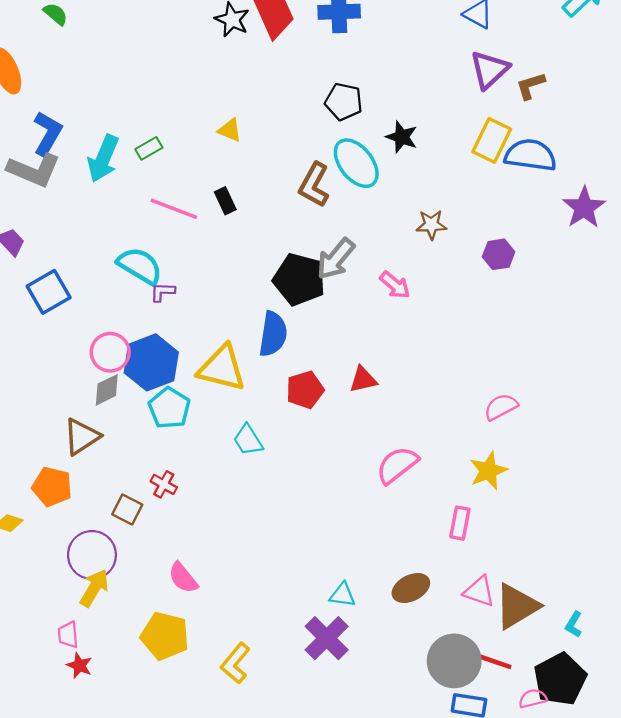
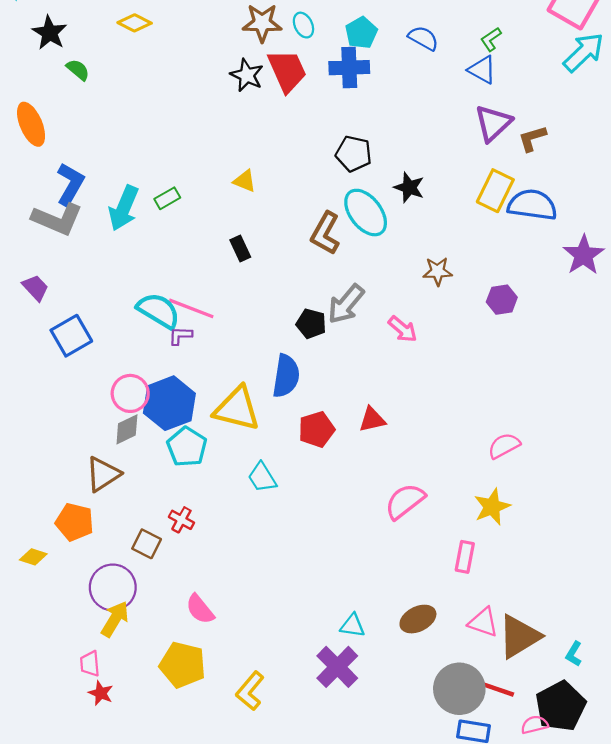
pink line: (174, 209) -> (191, 308), moved
black pentagon: (299, 279) -> (311, 324), size x0.6

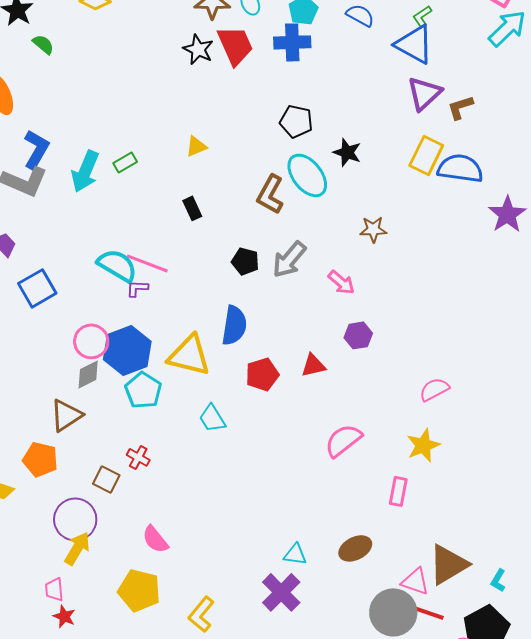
blue triangle: (482, 70) -> (414, 44), size x1.5
yellow triangle: (245, 181) -> (196, 146), turned -45
purple hexagon: (502, 300) -> (358, 335), moved
black pentagon: (311, 324) -> (245, 261), moved
pink triangle: (483, 622) -> (415, 581), moved

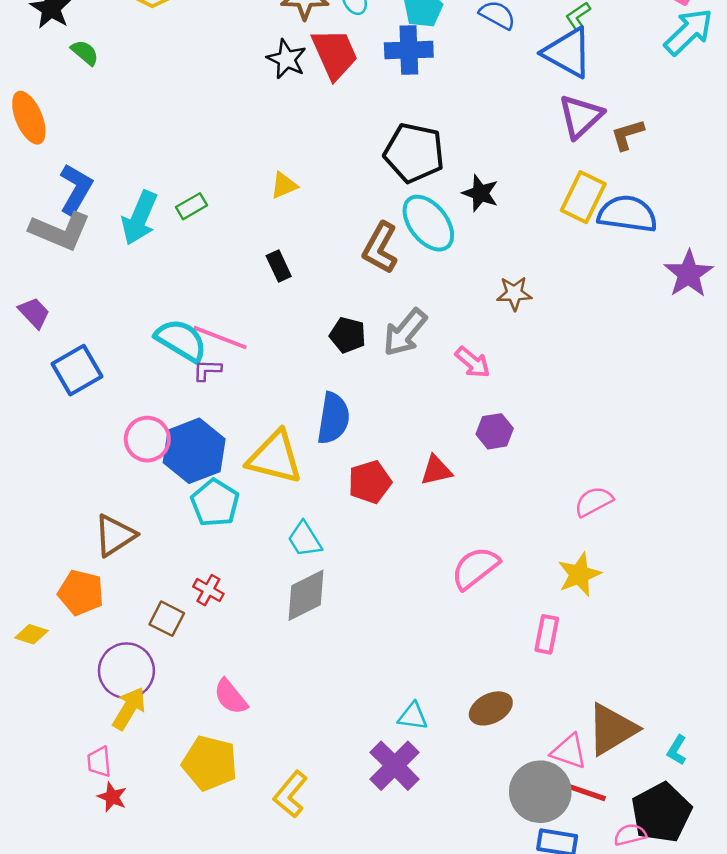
black pentagon: (296, 121) -> (414, 153), size x1.4
gray diamond: (88, 374) -> (306, 595), moved, size x1.4

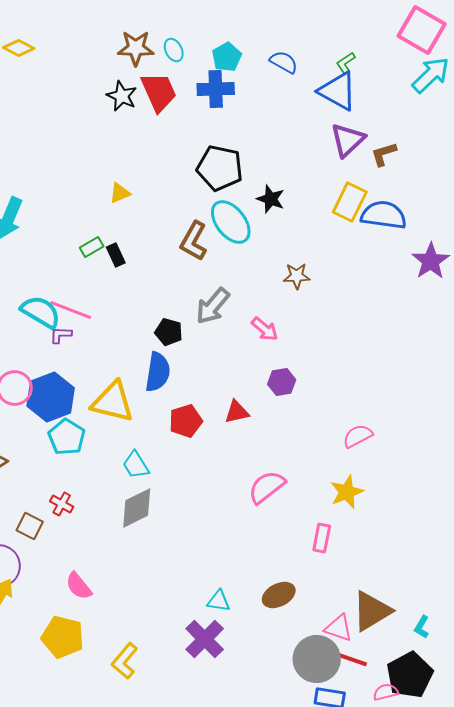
green rectangle: (192, 206) -> (92, 247), moved
black pentagon: (348, 335) -> (169, 332), moved

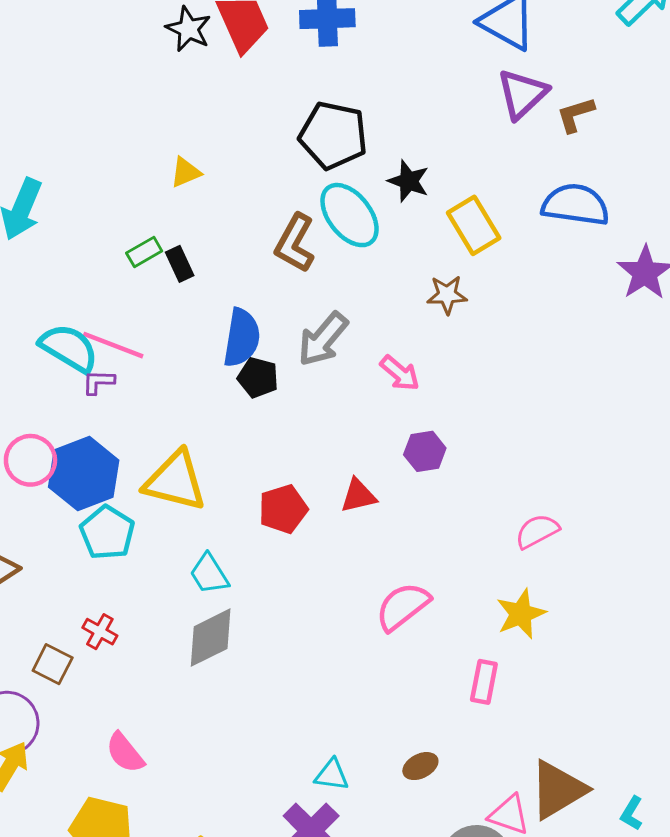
yellow rectangle: (350, 202) -> (474, 225), moved, turned -57
blue semicircle: (158, 372) -> (242, 338), moved
brown ellipse: (279, 595) -> (420, 766), size x0.7

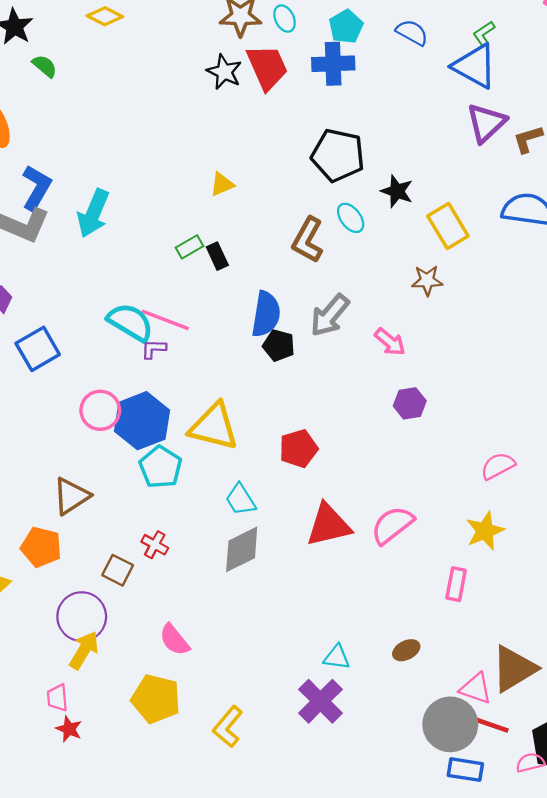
cyan ellipse: (350, 215) -> (351, 218), size x0.6
red triangle: (358, 496) -> (329, 525), moved, size x1.6

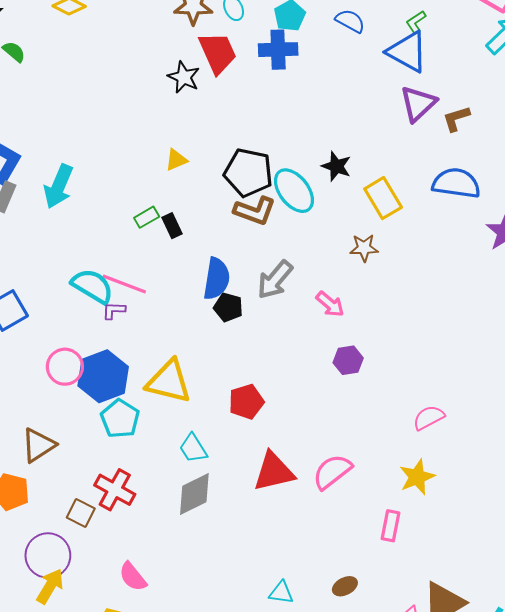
black star: (224, 72) -> (184, 77), moved
black pentagon: (338, 155) -> (248, 173), moved
cyan ellipse: (351, 218) -> (294, 191), size x1.6
brown L-shape: (308, 240) -> (255, 211), turned -99
red cross: (155, 545) -> (115, 490), size x1.6

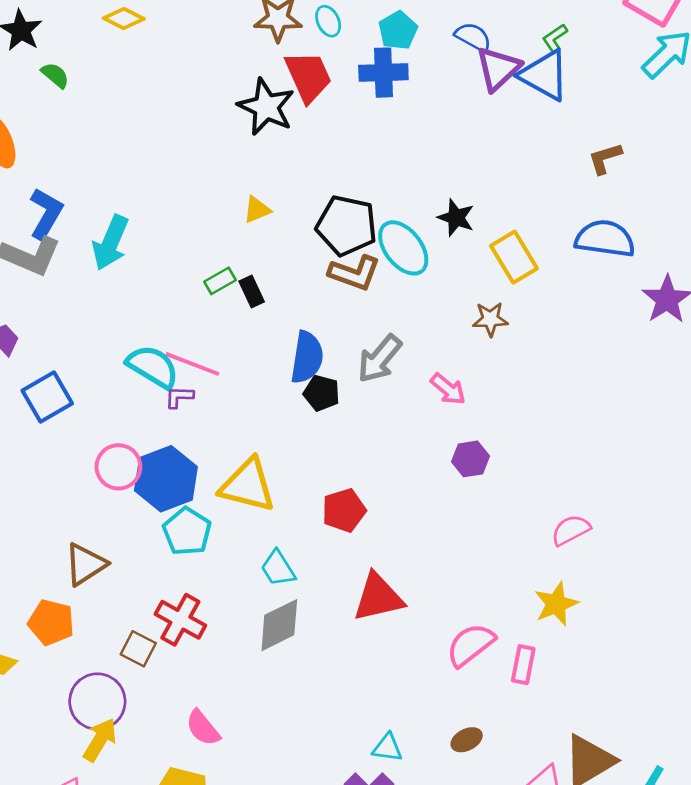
black star: (184, 77) -> (266, 107), size x1.4
purple triangle: (418, 104) -> (498, 69), moved
pink semicircle: (332, 472) -> (470, 645), moved

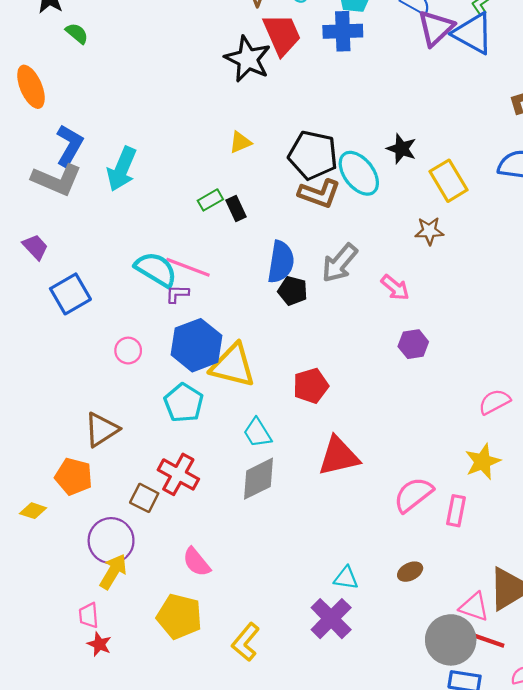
pink circle: (118, 467) -> (128, 351), size x0.7
blue hexagon: (166, 479) -> (196, 345), moved

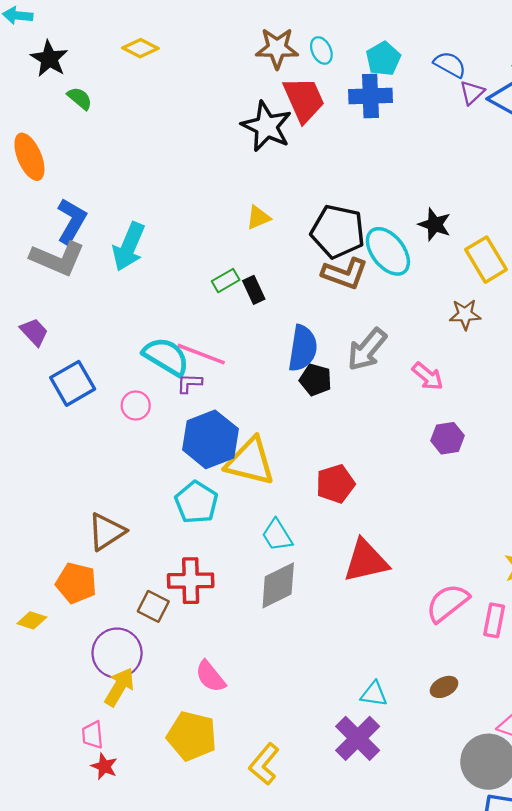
purple triangle: (436, 28) -> (472, 93), size x0.6
pink circle: (128, 351) -> (136, 406), moved
red cross: (178, 474) -> (191, 581), turned -30

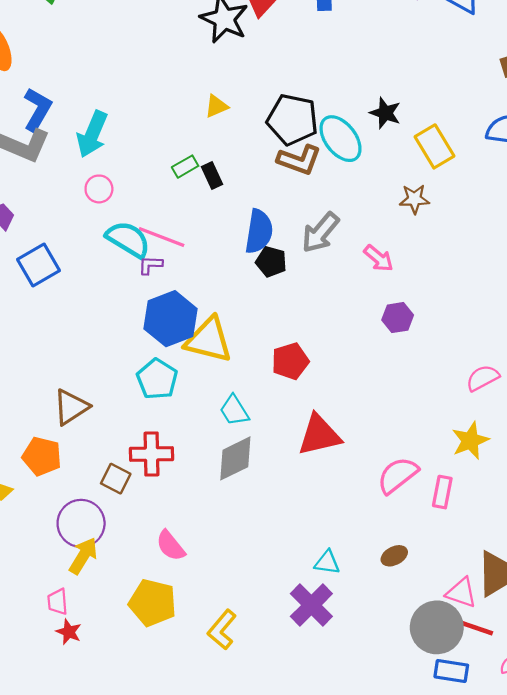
pink circle: (136, 406) -> (99, 189), moved

